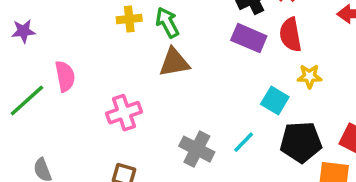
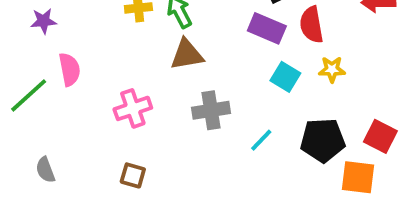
purple star: (23, 31) -> (44, 21), moved
cyan square: (275, 101) -> (285, 77), moved
gray cross: (197, 149) -> (211, 110), moved, turned -36

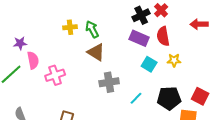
purple star: (44, 21) -> (20, 43), moved
brown triangle: (187, 55) -> (96, 52), turned 42
pink cross: (133, 108) -> (55, 75), moved

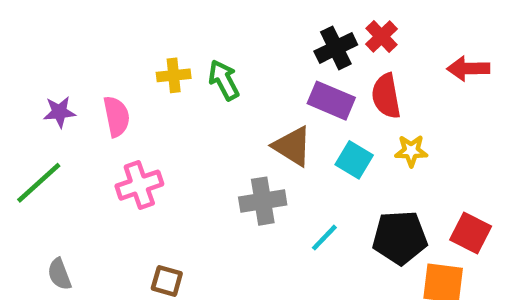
brown triangle: (96, 52) -> (292, 146), moved
pink semicircle: (33, 60) -> (117, 117), moved

